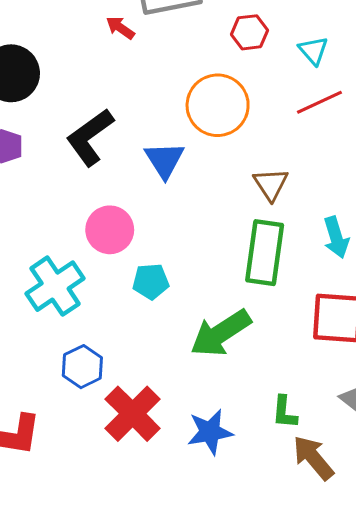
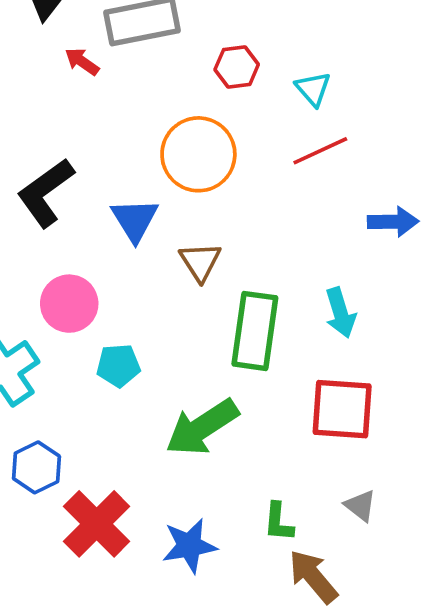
brown triangle: (271, 184) -> (200, 262), moved

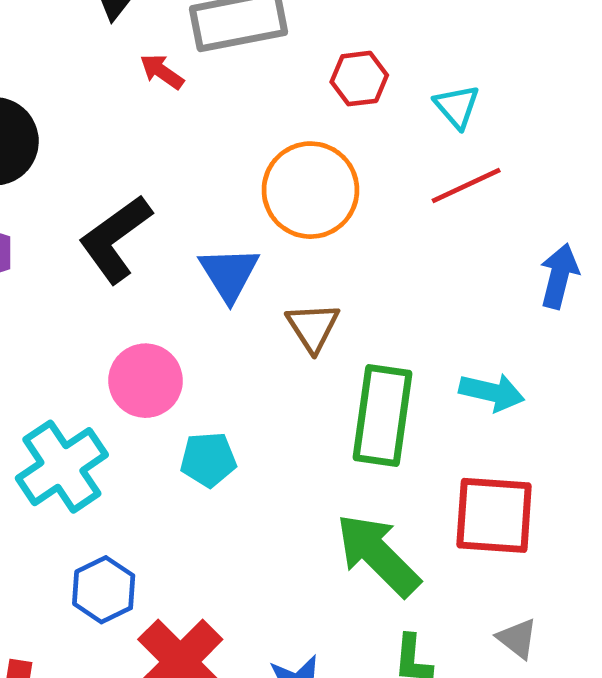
blue arrow: (393, 222) -> (559, 276), turned -75
cyan arrow: (340, 313) -> (492, 392), turned -60
green arrow: (202, 427) -> (378, 555), moved, turned 78

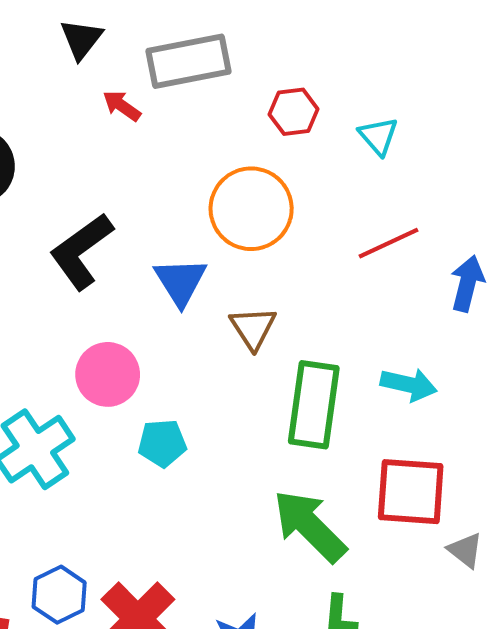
red line: (466, 185) -> (388, 243), moved
blue hexagon: (104, 590) -> (59, 595), moved
gray triangle: (517, 639) -> (465, 550), moved

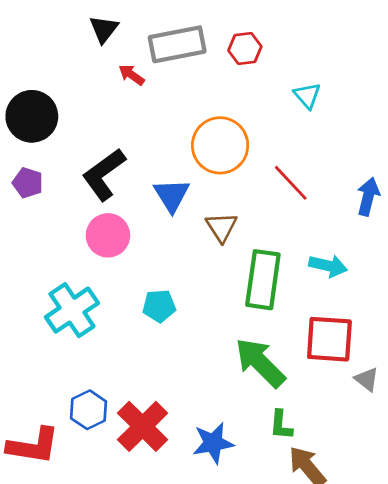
red hexagon: (294, 112) -> (245, 48), moved
red line: (388, 243) -> (291, 183), moved, turned 72
pink circle: (108, 374) -> (108, 235), moved

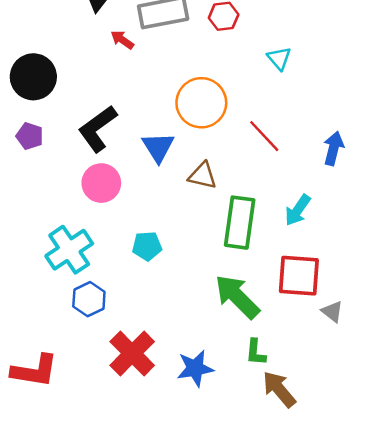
brown triangle: (221, 227) -> (203, 176), turned -44
cyan arrow: (328, 266) -> (298, 210), turned 112
blue hexagon: (89, 410) -> (89, 299), moved

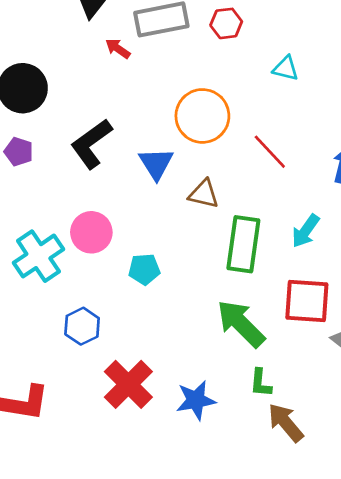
cyan triangle: (279, 58) -> (286, 68), turned -35
pink circle: (101, 183) -> (91, 232), moved
cyan cross: (69, 250) -> (38, 256), moved

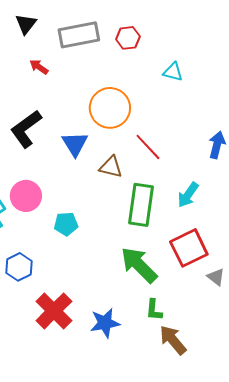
red arrow: (118, 49) -> (39, 67), moved
red line: (270, 152) -> (148, 147), moved
red square: (307, 301) -> (189, 248), turned -30

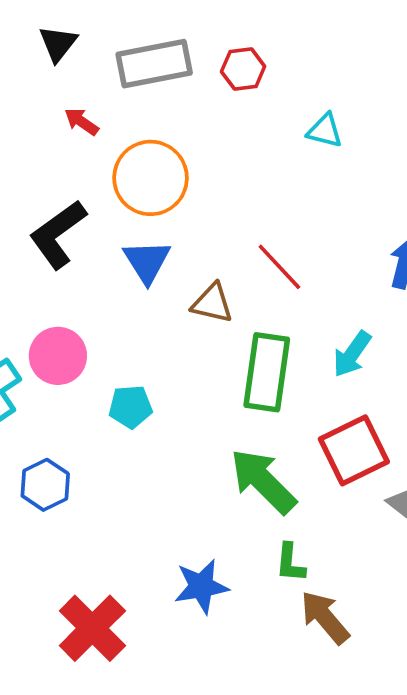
orange circle: (110, 108) -> (151, 178), moved
red cross: (54, 311) -> (92, 628), moved

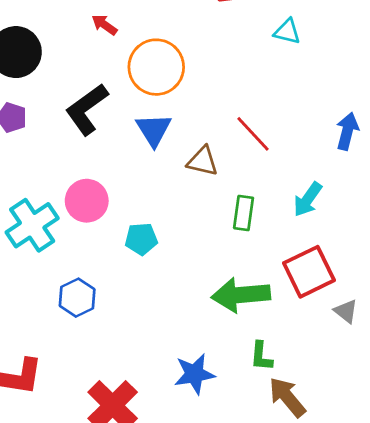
green rectangle: (267, 372) -> (244, 213), size x0.6
green arrow: (263, 481) -> (241, 295), turned -50

